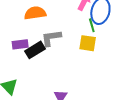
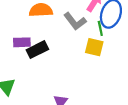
gray L-shape: (51, 38) -> (75, 21), moved, turned -125

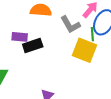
yellow square: (94, 47) -> (85, 50), size x1.4

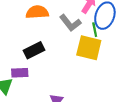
purple rectangle: (20, 37) -> (20, 73), moved

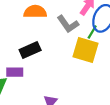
green line: (95, 30) -> (92, 32), turned 40

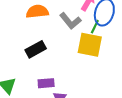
purple rectangle: (15, 72) -> (46, 83), moved

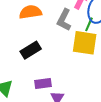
gray L-shape: (70, 21) -> (64, 20), turned 70

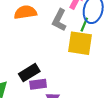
black rectangle: (31, 50) -> (29, 73), moved

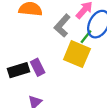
purple rectangle: (38, 84) -> (38, 67), moved, turned 56

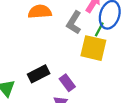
purple rectangle: (38, 67) -> (67, 83), moved

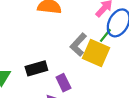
gray L-shape: (74, 23) -> (78, 45), moved

